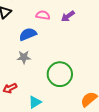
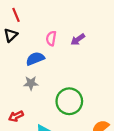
pink semicircle: (43, 15) -> (51, 38), turned -88

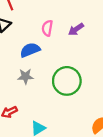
green circle: (69, 101) -> (67, 81), moved

